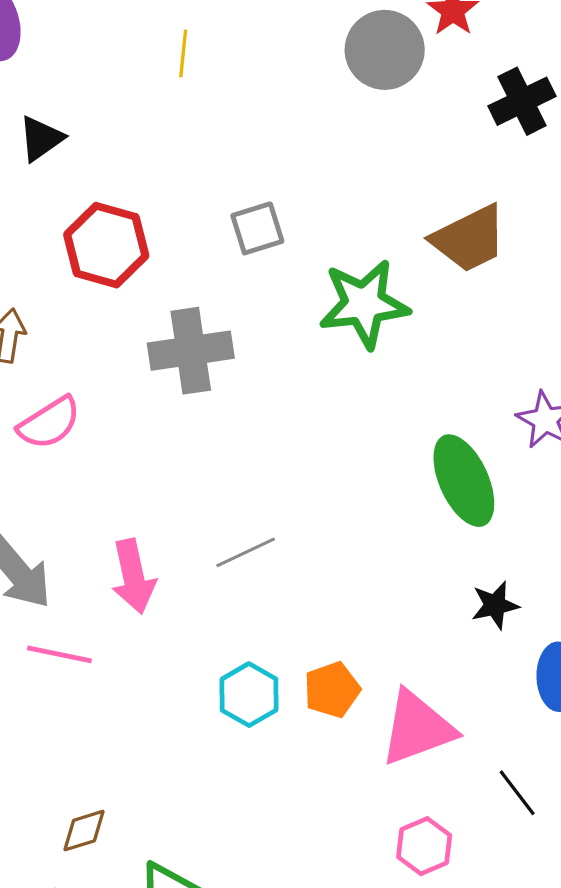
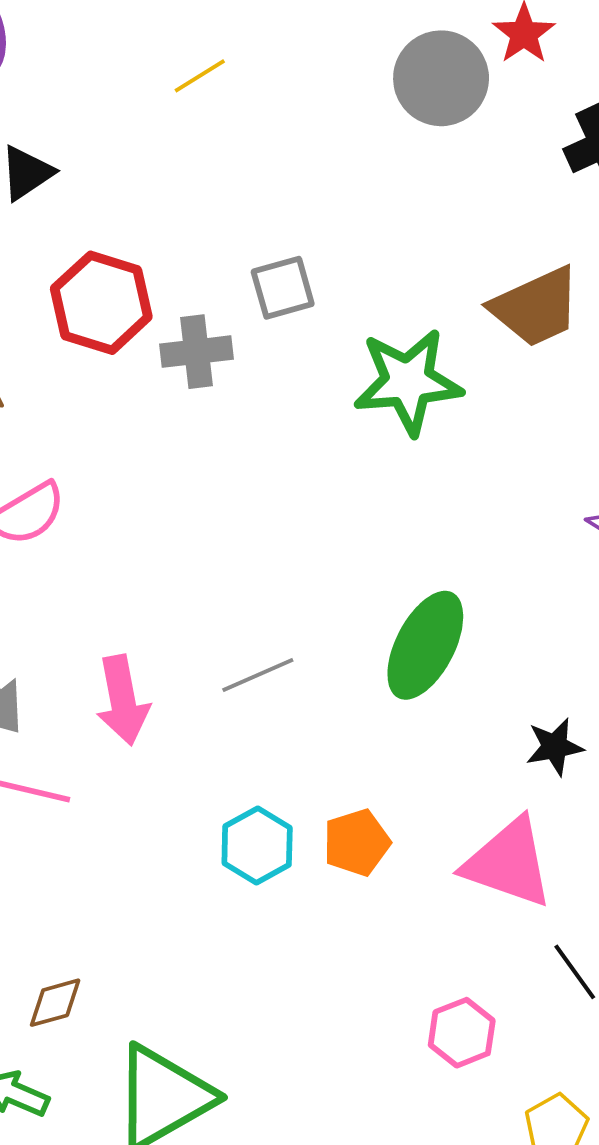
yellow line: (183, 53) -> (200, 76), turned 51
gray cross: (191, 351) -> (197, 352), moved, size x0.7
green ellipse: (464, 481) -> (425, 645), moved, turned 50
pink triangle: (417, 728) -> (508, 863), moved, turned 38

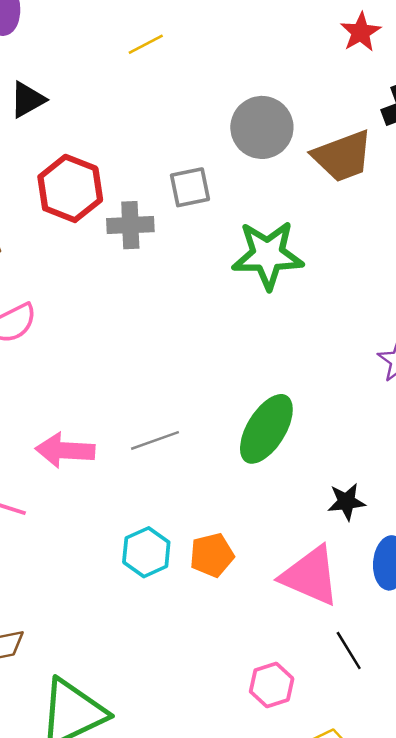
gray circle: (441, 78) -> (262, 127), moved
brown trapezoid: (536, 307) -> (343, 156), moved
pink arrow: (123, 700) -> (65, 450), turned 100

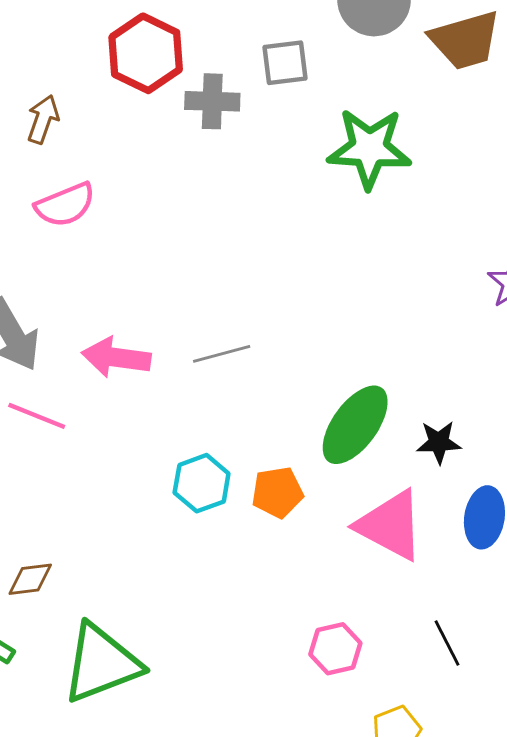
green ellipse: (266, 429) -> (355, 425), moved
black line: (349, 651) -> (447, 643), moved

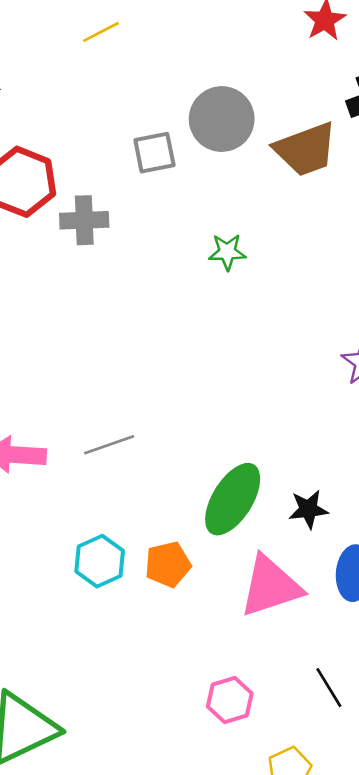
gray square: (285, 63) -> (154, 153), moved
green star: (369, 148) -> (227, 252), size x0.5
pink triangle: (390, 525) -> (271, 586), turned -42

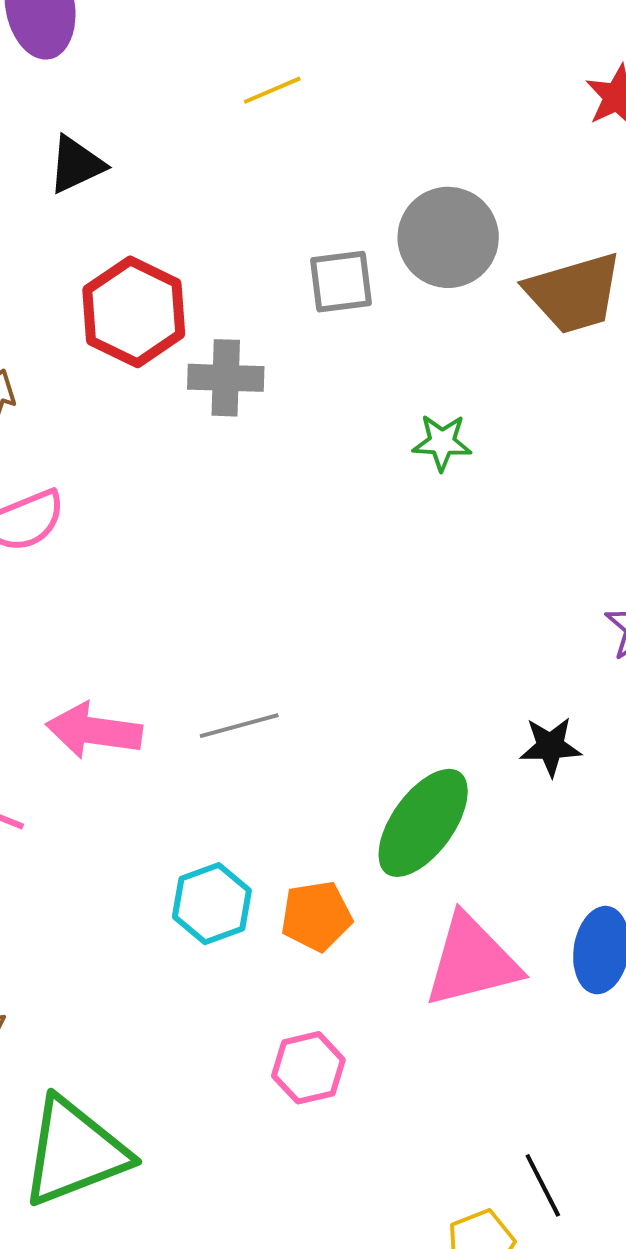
black star: (308, 509) -> (550, 746), moved
black line: (329, 688) -> (543, 1185), moved
pink hexagon: (230, 700) -> (308, 1068), moved

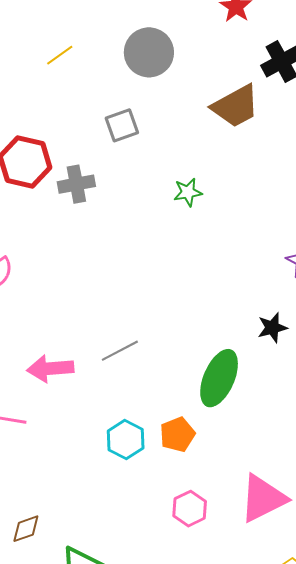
yellow line: (272, 90) -> (60, 55), moved
gray circle: (448, 237) -> (149, 52), moved
pink triangle: (472, 961) -> (263, 498), moved

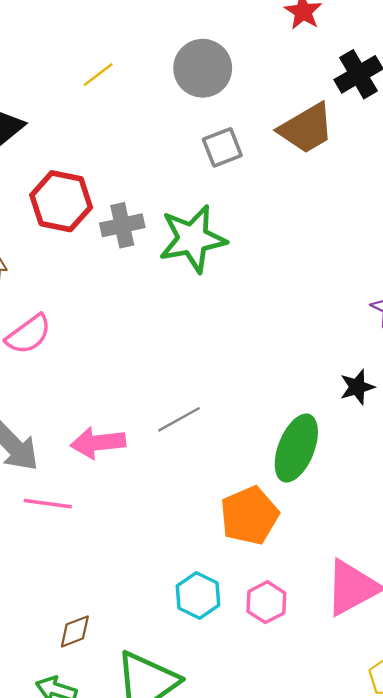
gray square: (122, 125) -> (222, 147), moved
green star: (188, 192) -> (193, 239), moved, size x2.0
orange pentagon: (177, 434) -> (249, 516), size x1.4
cyan hexagon: (126, 440) -> (198, 596), moved

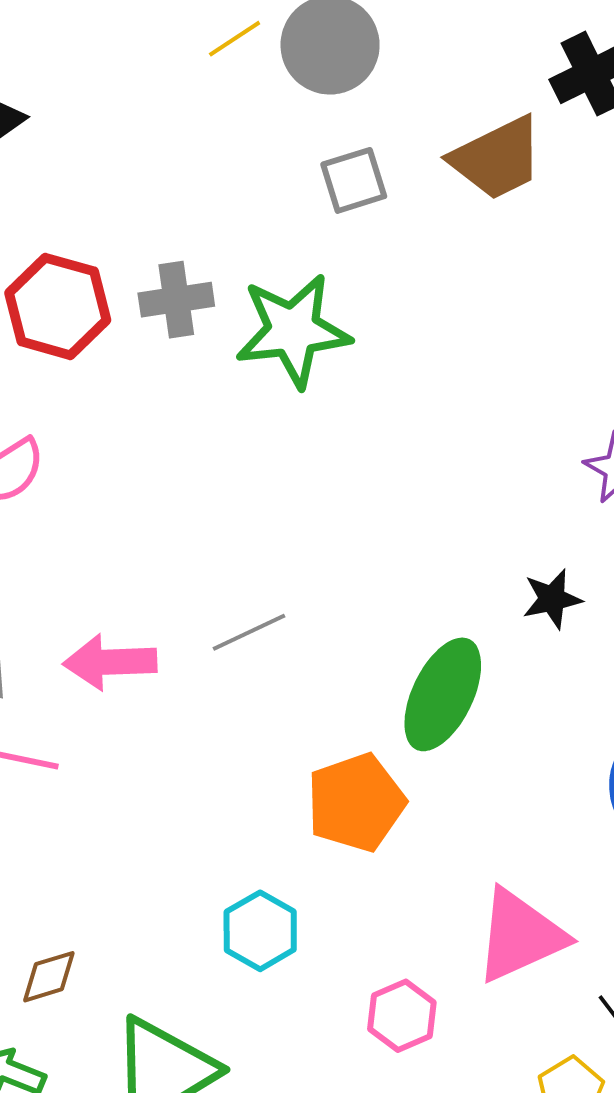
yellow line: (98, 75) -> (235, 39), moved
red hexagon: (61, 201) -> (58, 306), moved
pink hexagon: (266, 602) -> (402, 1016), moved

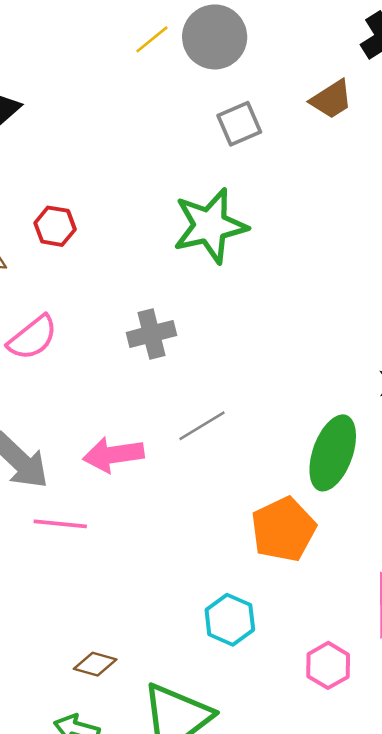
brown trapezoid: (497, 158) -> (331, 99), size x0.7
gray cross: (176, 300) -> (151, 334), moved
red hexagon: (58, 306) -> (55, 226), size x0.6
brown diamond: (49, 977) -> (95, 664), turned 39

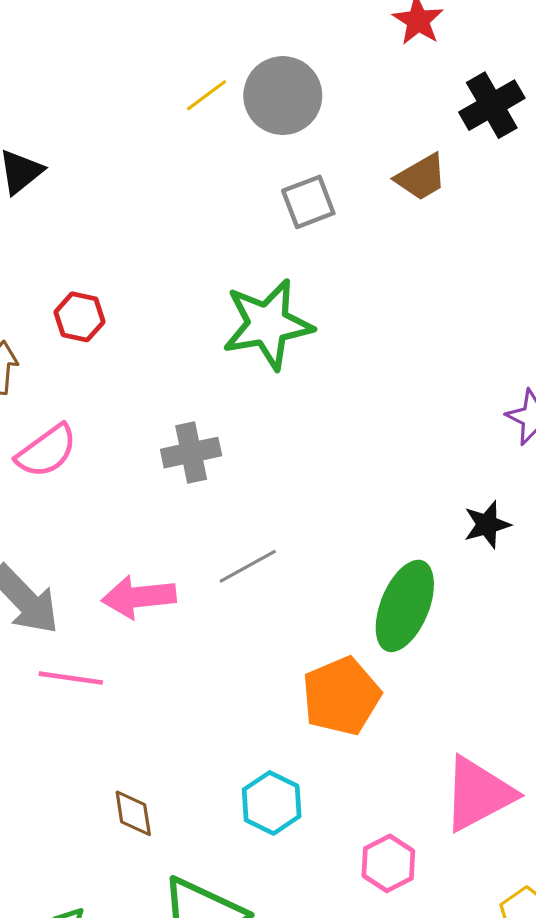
brown diamond: (95, 664) -> (133, 813), moved, turned 63

